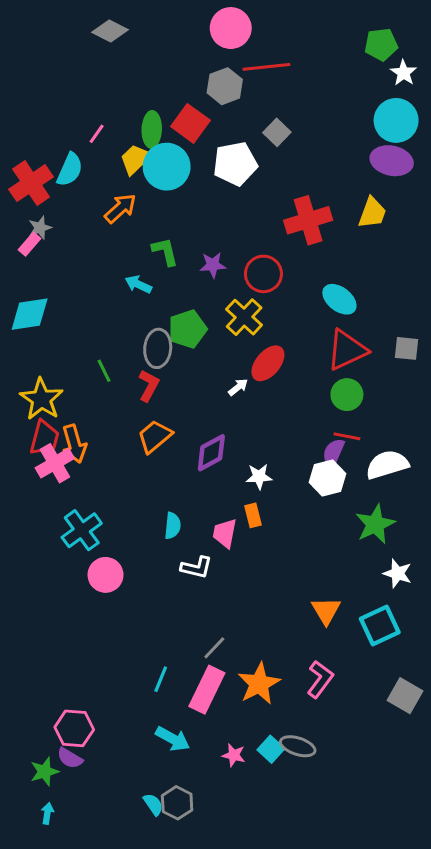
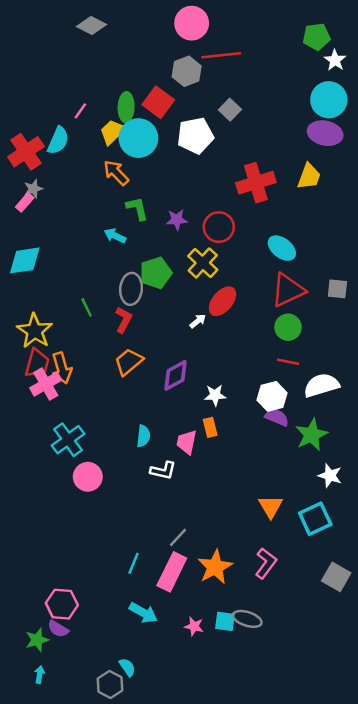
orange arrow: (120, 208) -> (116, 173), moved, turned -92
purple semicircle: (333, 453) -> (277, 417), moved, turned 90
cyan square: (271, 749) -> (225, 621), turned -35
gray hexagon: (177, 803) -> (110, 684), moved

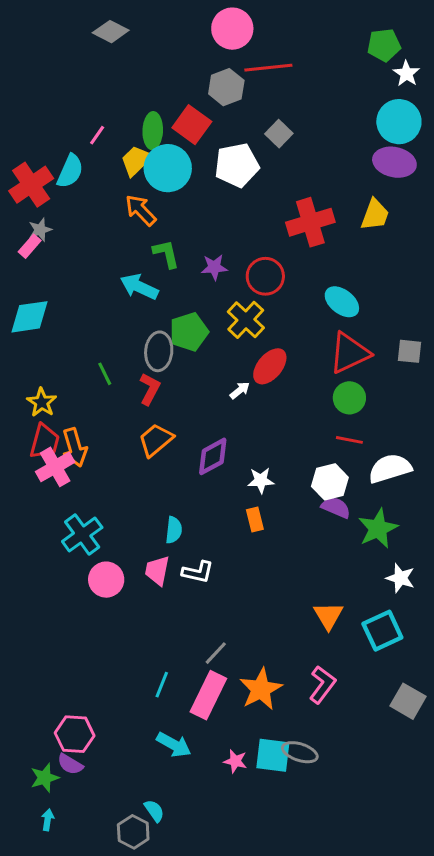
cyan arrow: (115, 236) -> (139, 287), size x1.4
yellow star: (35, 331) -> (42, 402), size x0.7
pink trapezoid: (187, 442) -> (157, 571), moved
cyan square: (225, 621) -> (273, 755), size x1.4

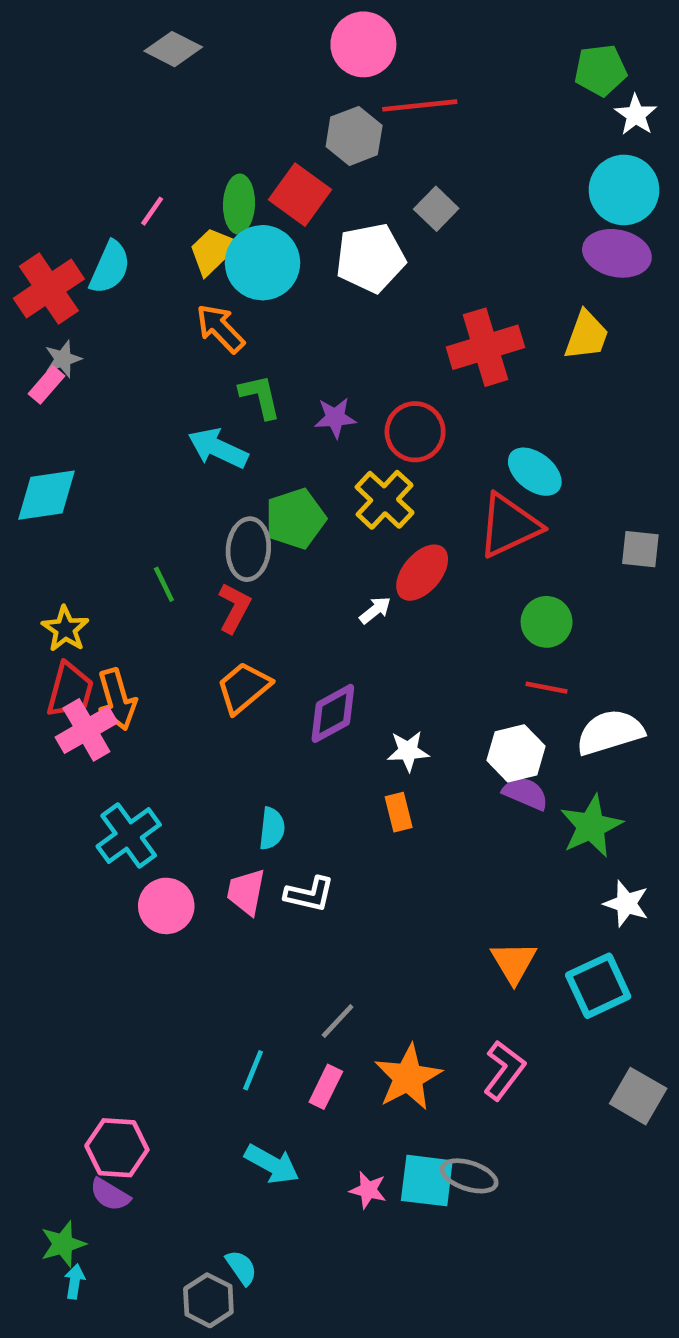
red triangle: (349, 353) -> (509, 526), moved
pink rectangle: (208, 695) -> (326, 1087), size x0.6
green star: (45, 778) -> (63, 1244), moved

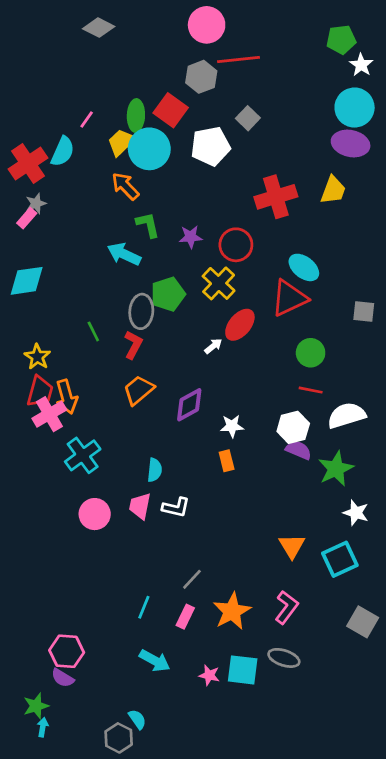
cyan cross: (129, 836) -> (83, 455), moved
gray ellipse: (469, 1176) -> (284, 658), moved

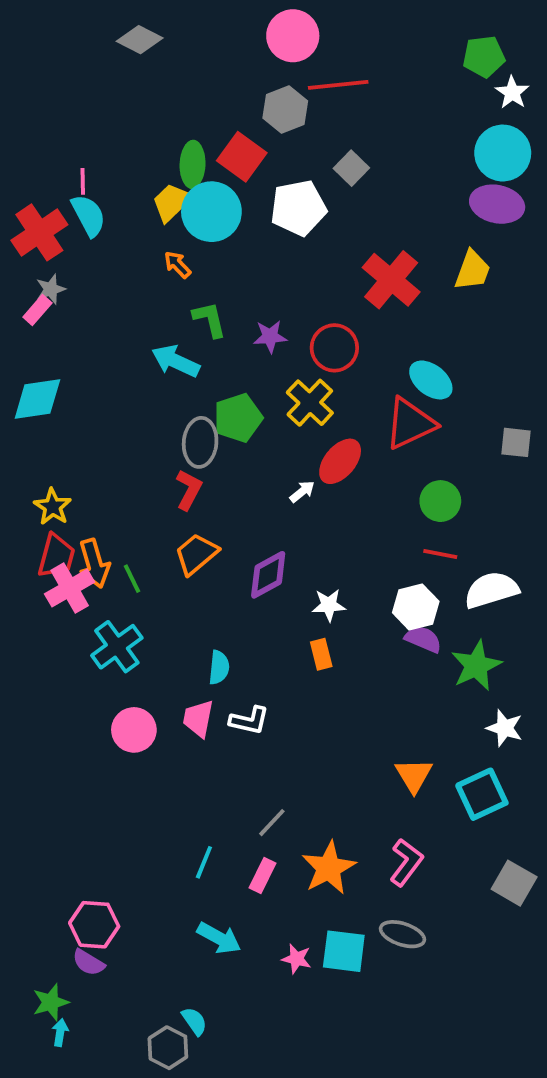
pink line: (87, 120) -> (83, 181), moved, turned -36
cyan semicircle: (63, 151) -> (89, 215), turned -52
orange arrow: (125, 186) -> (177, 265), size x0.7
red cross: (276, 197) -> (391, 280), turned -33
green line: (93, 331) -> (132, 579), moved

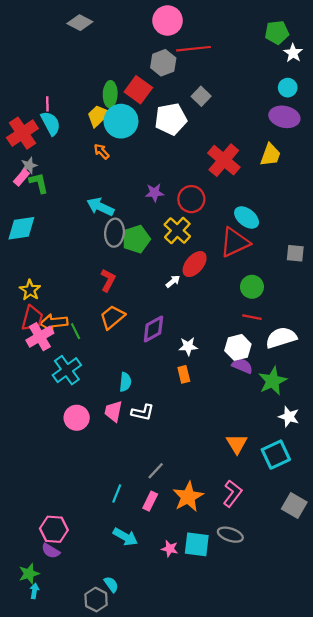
cyan circle: (503, 153) -> (288, 88), size x0.6
green L-shape: (210, 319) -> (39, 183), moved
gray ellipse: (200, 442) -> (114, 233), moved
orange arrow: (94, 563) -> (54, 322), turned 100

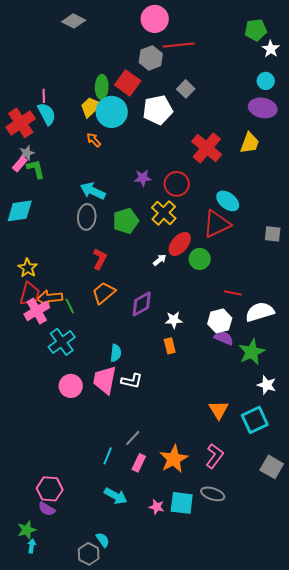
gray ellipse: (114, 233) -> (87, 217), moved
green circle: (252, 287) -> (200, 259), moved
pink trapezoid: (113, 411) -> (105, 380), size x1.4
gray line: (156, 471) -> (133, 438), moved

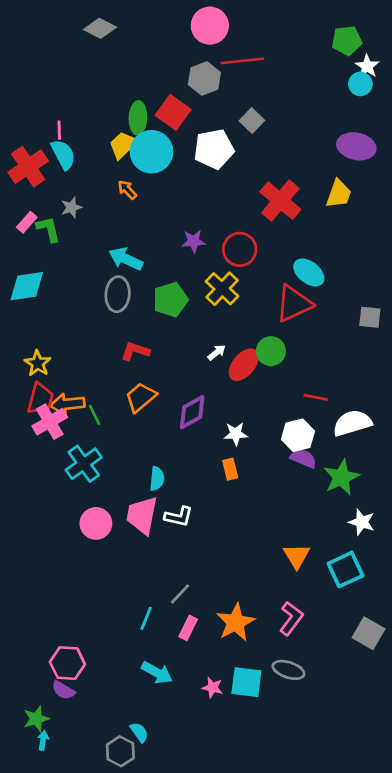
cyan circle: (266, 81) -> (360, 84), moved
gray star: (27, 153) -> (71, 207), moved
red ellipse: (180, 244) -> (244, 365), moved
red L-shape: (100, 259) -> (135, 351), turned -100

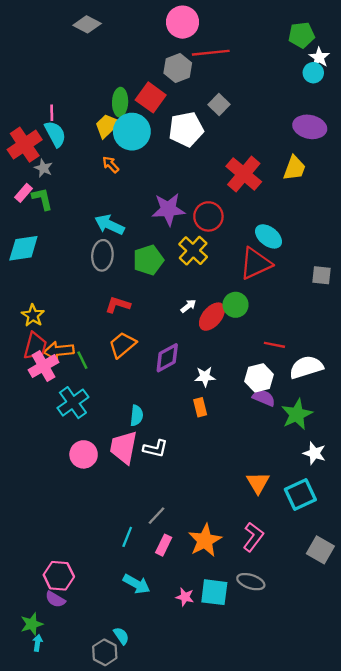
gray star: (71, 207) -> (43, 168), moved, turned -30
purple star: (194, 241) -> (168, 209), size x1.6

